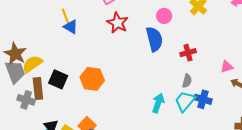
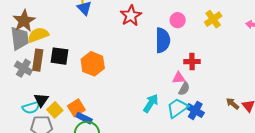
pink triangle: (227, 67) -> (179, 78), moved
black square: (58, 79) -> (59, 56), turned -30

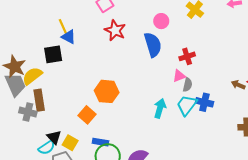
black square: (59, 56) -> (53, 54), moved
orange hexagon: (93, 64) -> (107, 91), moved
orange square: (76, 108) -> (87, 115), moved

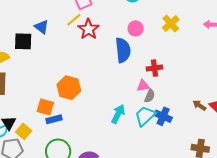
yellow line: (63, 26) -> (74, 20), moved, turned 63
orange square: (87, 115) -> (45, 107), turned -36
blue rectangle: (100, 142) -> (54, 119), moved, turned -35

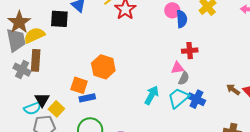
blue semicircle: (123, 50) -> (182, 19), moved, size x0.7

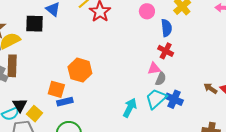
blue semicircle: (182, 19) -> (166, 28), moved
red cross: (190, 51) -> (166, 51), turned 35
cyan arrow: (152, 95) -> (130, 108), moved

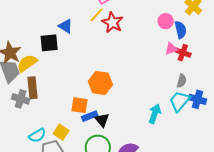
pink circle: (147, 11) -> (166, 21), moved
pink triangle: (154, 69) -> (171, 49), moved
black triangle: (20, 105) -> (102, 120), moved

